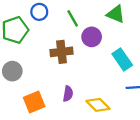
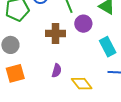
orange square: (34, 102) -> (15, 73), moved

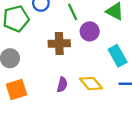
yellow diamond: (82, 84) -> (91, 84), moved

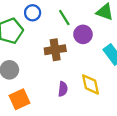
yellow diamond: (91, 84) -> (91, 84), turned 35

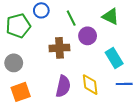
purple semicircle: (63, 89) -> (63, 86), size x1.5

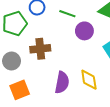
green line: (71, 18) -> (67, 14), turned -42
brown cross: (59, 48) -> (40, 49), moved

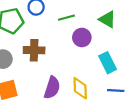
green line: (67, 14) -> (66, 18), turned -42

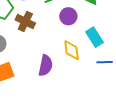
brown cross: (34, 50) -> (25, 21), moved, turned 30
yellow diamond: (80, 88) -> (72, 50), moved

